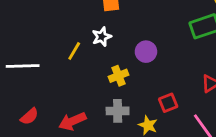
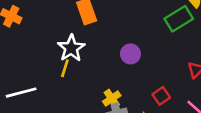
white star: (102, 37) -> (71, 48), moved, size x1.5
yellow cross: (118, 76) -> (112, 99), moved

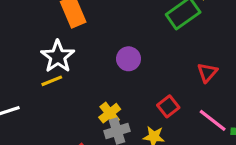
yellow line: (65, 68) -> (52, 81), turned 54

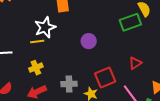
red square: (168, 106) -> (105, 77), size x1.5
yellow cross: (110, 113) -> (36, 68), moved

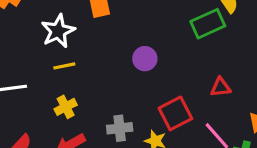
white star: (45, 27) -> (58, 31), moved
red triangle: (135, 63) -> (221, 87), turned 32

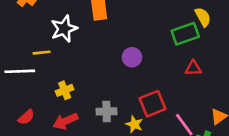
yellow line: (64, 66) -> (42, 53), moved
red triangle: (221, 87) -> (193, 68), moved

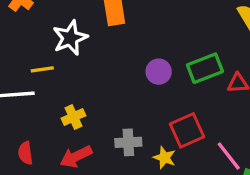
green rectangle: (185, 34) -> (205, 68), moved
red semicircle: (26, 117) -> (25, 153), turned 126

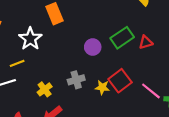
gray cross: (128, 142) -> (76, 80), moved
yellow star: (164, 158) -> (102, 87), moved

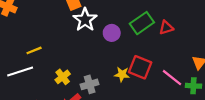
white star: (30, 39) -> (85, 20), moved
gray cross: (76, 80) -> (90, 84), moved
red square: (120, 81) -> (140, 67), turned -30

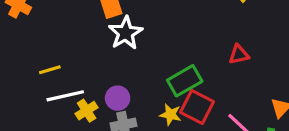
green rectangle: (142, 23) -> (185, 81), moved
purple circle: (112, 33) -> (118, 98), moved
white line: (20, 72) -> (65, 96), moved

